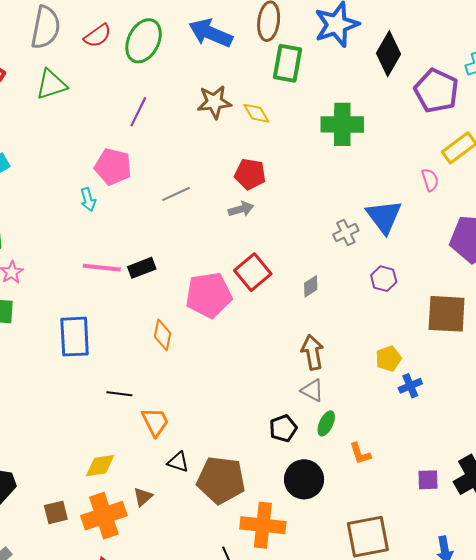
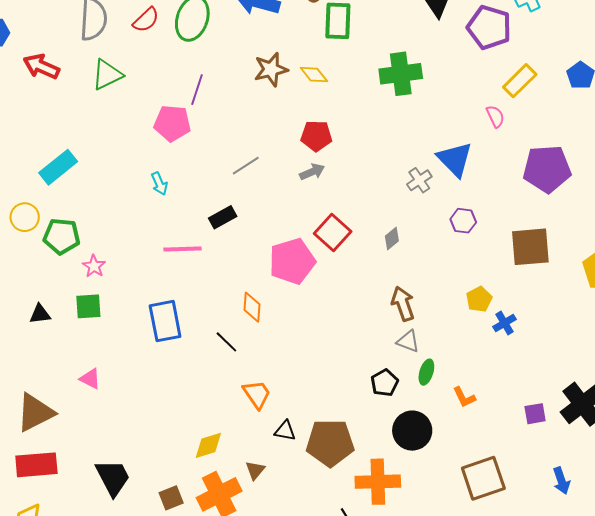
pink pentagon: (113, 167) -> (172, 123), moved
black rectangle: (142, 268) -> (223, 217), moved
black line: (119, 394) -> (226, 342), moved, turned 45

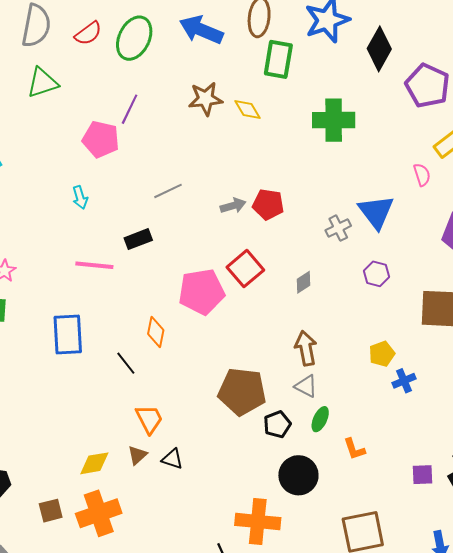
red pentagon: (316, 136) -> (268, 204), moved
brown pentagon: (330, 443) -> (242, 392), moved
brown triangle: (255, 470) -> (137, 455), moved

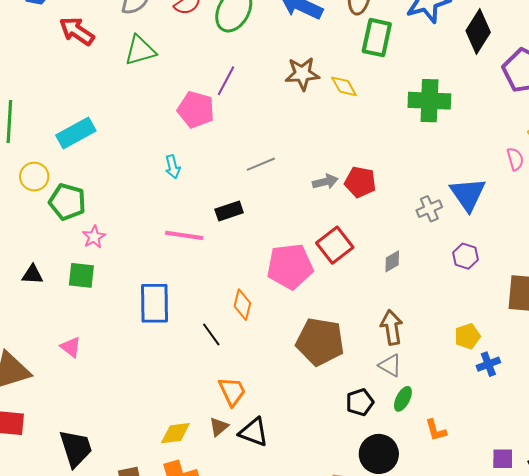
brown pentagon: (242, 392) -> (320, 342), moved
black triangle: (172, 459) -> (254, 432), size x1.4

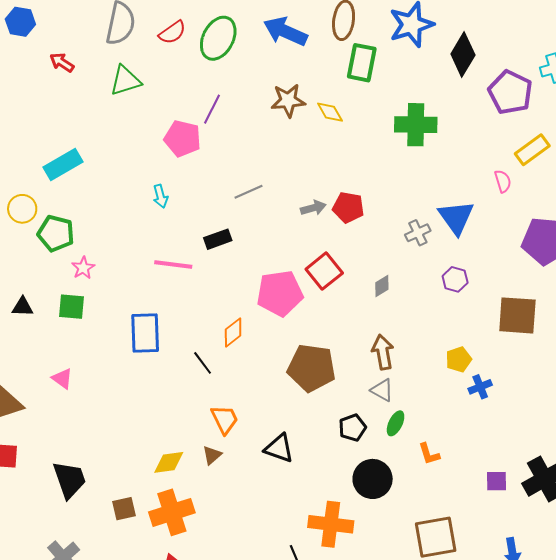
red arrow: (77, 31) -> (62, 62), size x0.7
orange diamond: (242, 305) -> (233, 333), turned 40
black triangle: (254, 432) -> (279, 448), moved

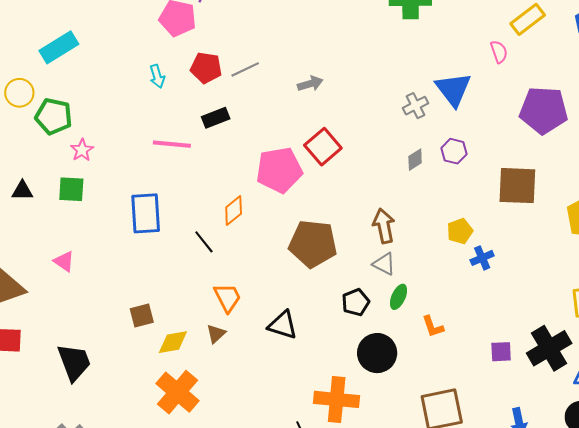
red pentagon: (348, 207) -> (206, 68), moved
gray diamond: (382, 286) -> (415, 160), moved
brown square: (124, 509) -> (142, 315), moved
orange cross: (172, 512) -> (177, 392), turned -30

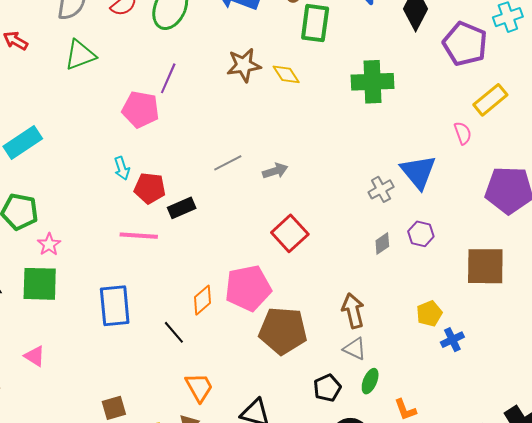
red pentagon: (206, 68) -> (150, 188), moved
gray line: (245, 69) -> (228, 163), moved
pink pentagon: (279, 170) -> (248, 288), moved
green square: (71, 189) -> (40, 284), size x1.4

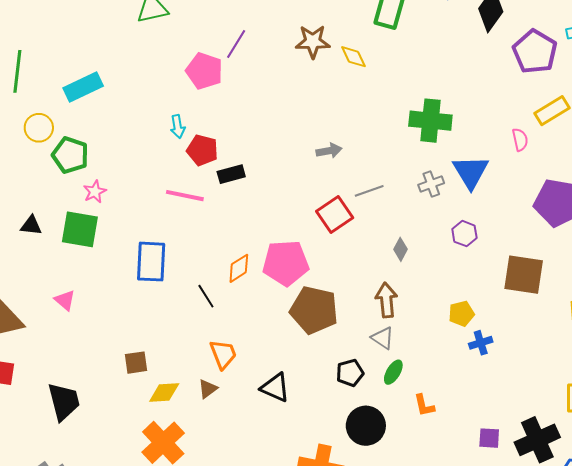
green cross: (373, 82) -> (430, 121), moved
gray line: (228, 163) -> (369, 191), moved
gray diamond: (382, 243) -> (401, 249), moved, turned -35

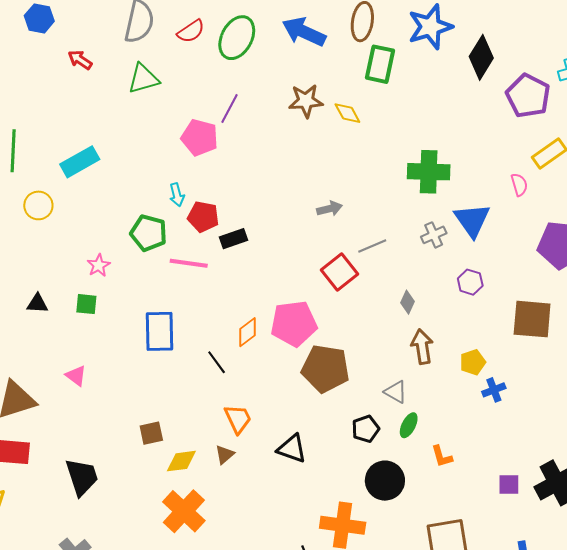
green pentagon: (70, 155) -> (149, 233), moved
green square: (80, 229) -> (86, 304), size x0.6
brown arrow: (386, 300) -> (422, 347), moved

